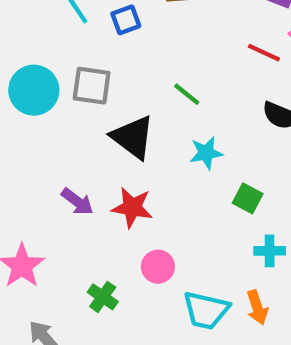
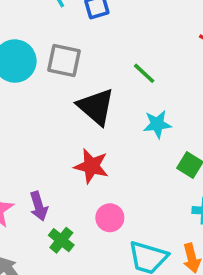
purple arrow: (77, 202) -> (39, 206), moved, turned 32

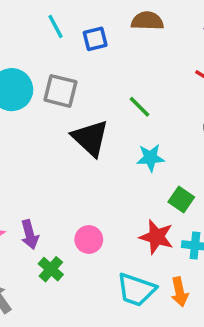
red star: (91, 166) -> (156, 237), moved
pink circle: (110, 218) -> (89, 240), moved

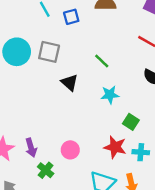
black triangle: (90, 138) -> (70, 83), size x0.7

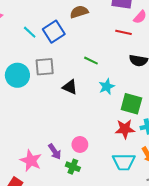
blue square: (71, 17) -> (54, 32), size x1.5
green square: (131, 122) -> (131, 104), size x1.5
pink circle: (70, 150) -> (80, 144), moved

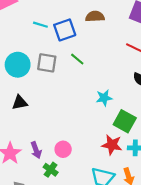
cyan line: (30, 32) -> (40, 25), turned -40
green line: (91, 61) -> (77, 59), moved
black triangle: (70, 87) -> (20, 103), moved, turned -49

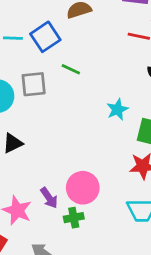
pink circle: (63, 149) -> (83, 188), size x1.5
green cross: (51, 170) -> (74, 218), turned -32

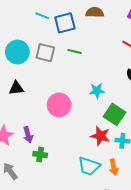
green line: (71, 69) -> (75, 51), turned -32
pink circle: (83, 188) -> (59, 105), moved

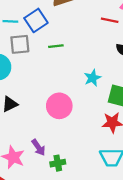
gray square: (45, 53) -> (20, 44), moved

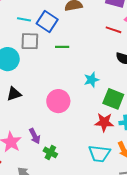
blue square: (36, 20) -> (47, 21), turned -30
green cross: (58, 163) -> (50, 152), turned 32

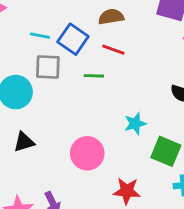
red line: (113, 30) -> (113, 50), moved
red star: (104, 122) -> (127, 191), moved

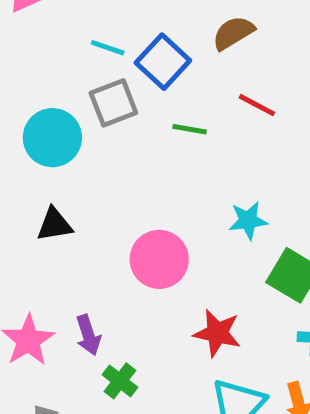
brown semicircle: (111, 17) -> (233, 33), turned -30
red line: (113, 50) -> (257, 105), moved
gray square: (48, 67) -> (113, 103), turned -32

